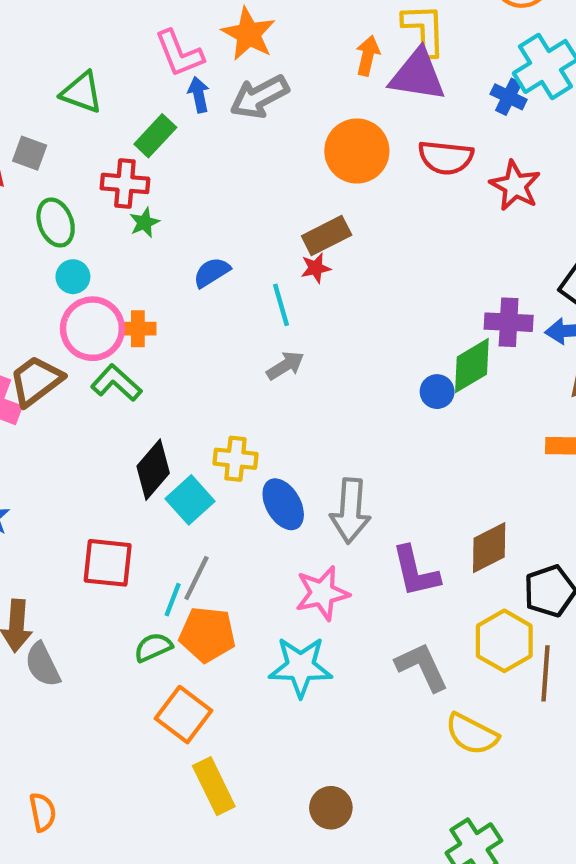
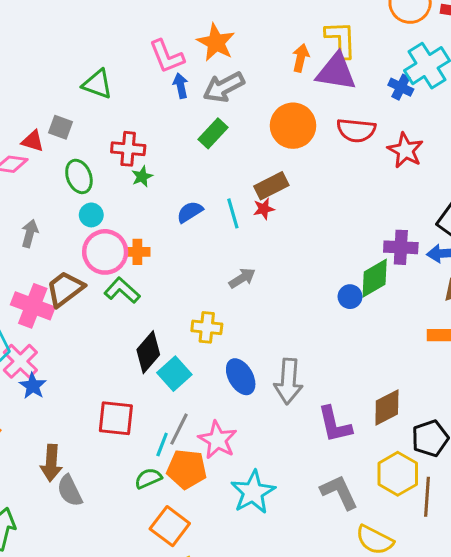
green rectangle: (155, 136) -> (213, 133), moved
cyan line: (281, 305) -> (233, 213), moved
yellow cross: (236, 459) -> (207, 327), moved
pink star: (322, 593) -> (218, 440), moved, turned -30
cyan star: (301, 667) -> (253, 492), turned -30

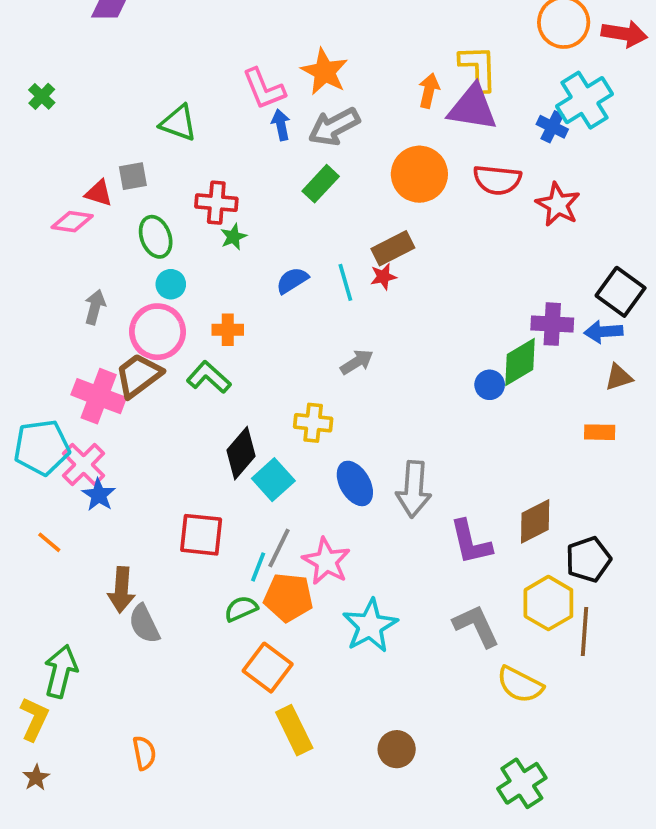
gray square: (60, 127) -> (133, 176), turned -30
pink circle: (105, 252) -> (158, 332), moved

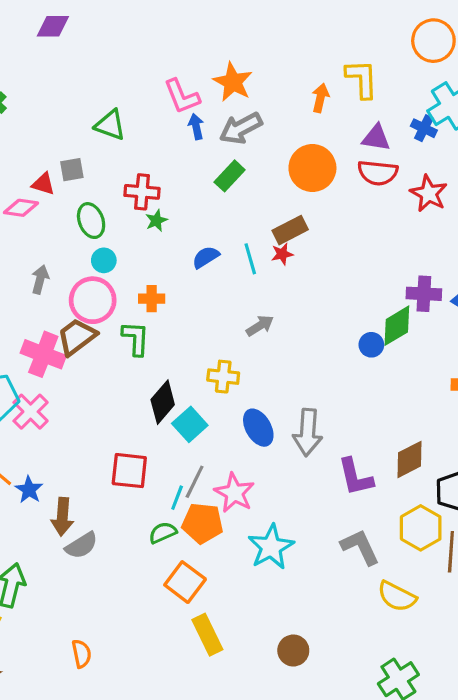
purple triangle: (473, 108) -> (376, 138), moved, size x0.7
green L-shape: (209, 377) -> (136, 338), turned 51
blue star: (99, 495) -> (29, 490), moved
gray semicircle: (144, 624) -> (82, 545), turned -96

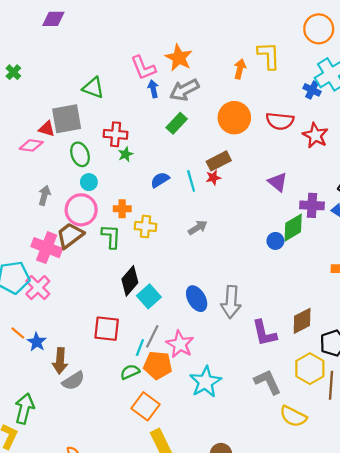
purple triangle: (376, 138) -> (278, 182), moved, turned 30
gray square: (72, 170) -> (67, 119), size x1.8
yellow cross: (223, 377) -> (145, 226), moved

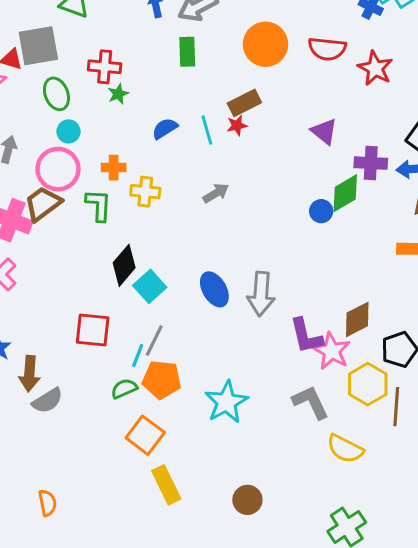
green rectangle: (177, 123) -> (187, 52), turned -45
pink star: (180, 344) -> (332, 351), moved

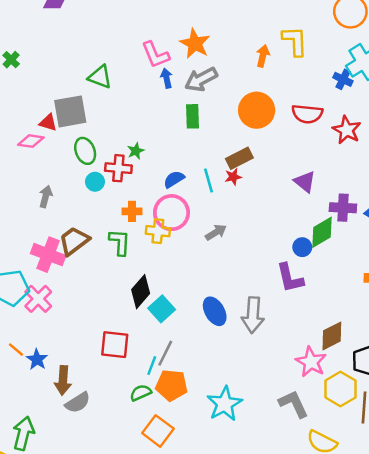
red cross: (105, 67) -> (118, 168), moved
pink circle: (58, 169) -> (171, 213), moved
purple L-shape: (306, 336) -> (290, 278), moved

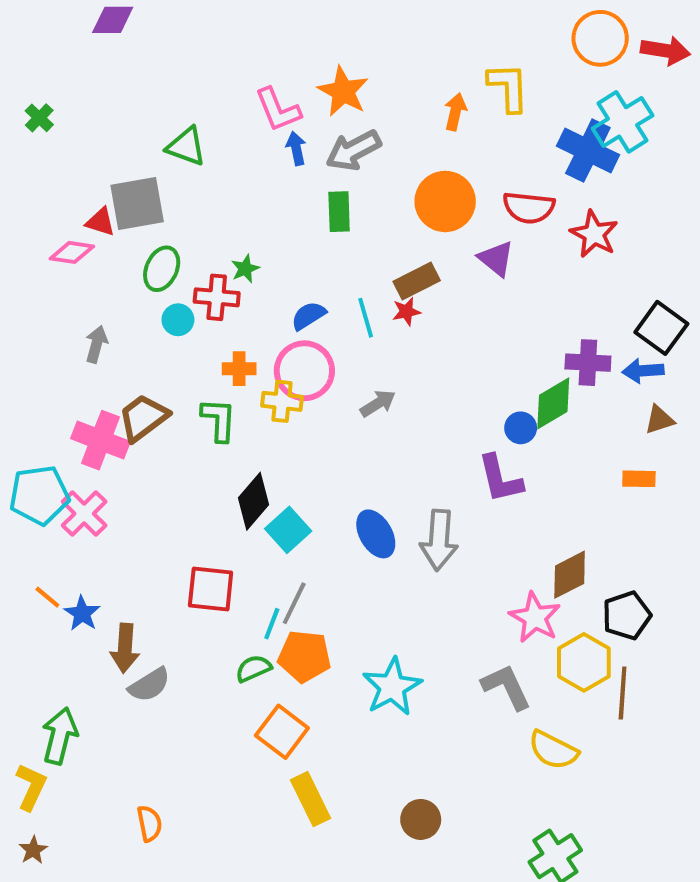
blue cross: (343, 79) -> (588, 150), size x1.8
green ellipse: (85, 151) -> (162, 269), turned 45
purple triangle: (305, 182) -> (496, 259), moved

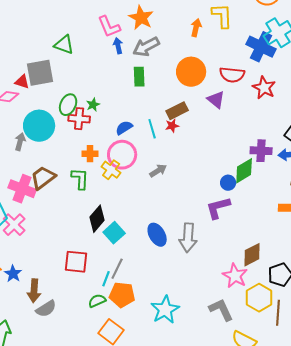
green ellipse: (162, 269) -> (68, 105), moved
cyan circle: (178, 320) -> (39, 126), moved, size x2.0
yellow cross: (282, 401) -> (111, 170), turned 30
purple L-shape: (500, 479) -> (218, 208), turned 88

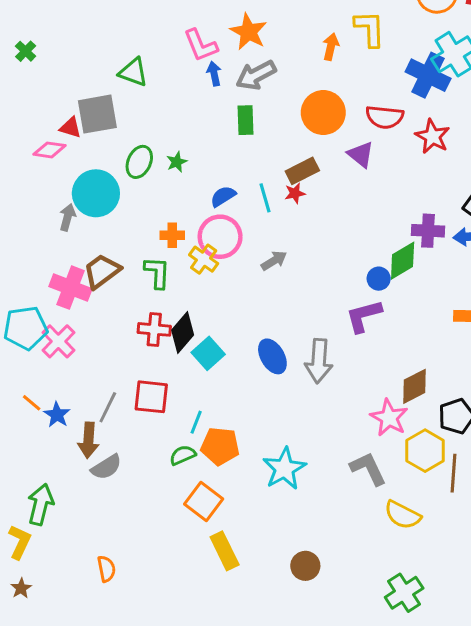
red cross: (79, 119) -> (154, 329), moved
gray line: (117, 269) -> (108, 407), moved

